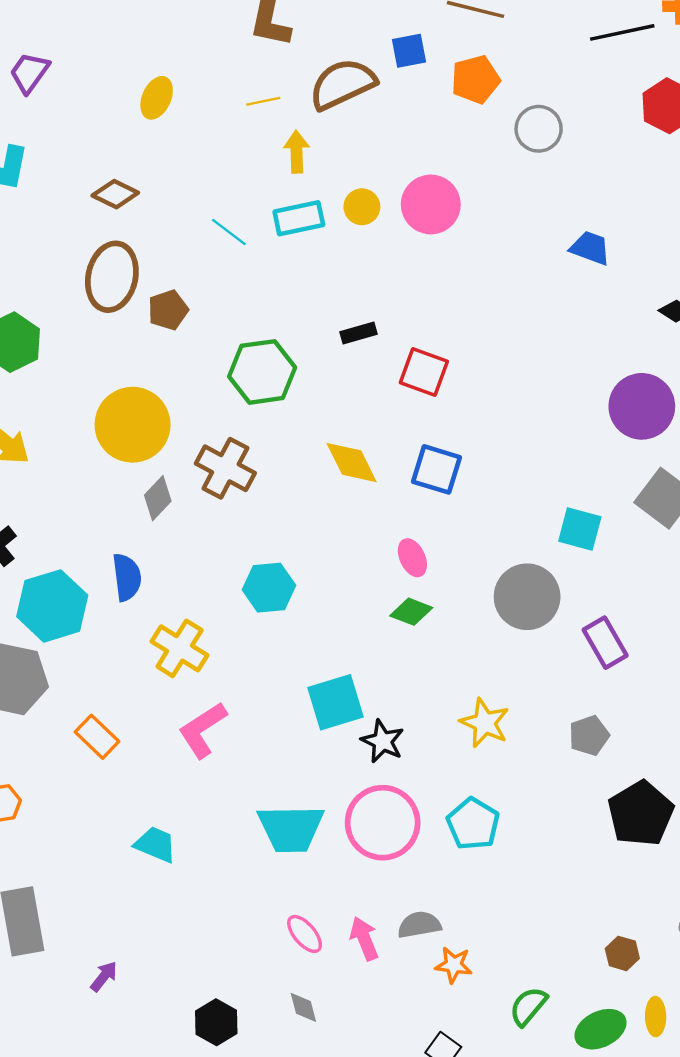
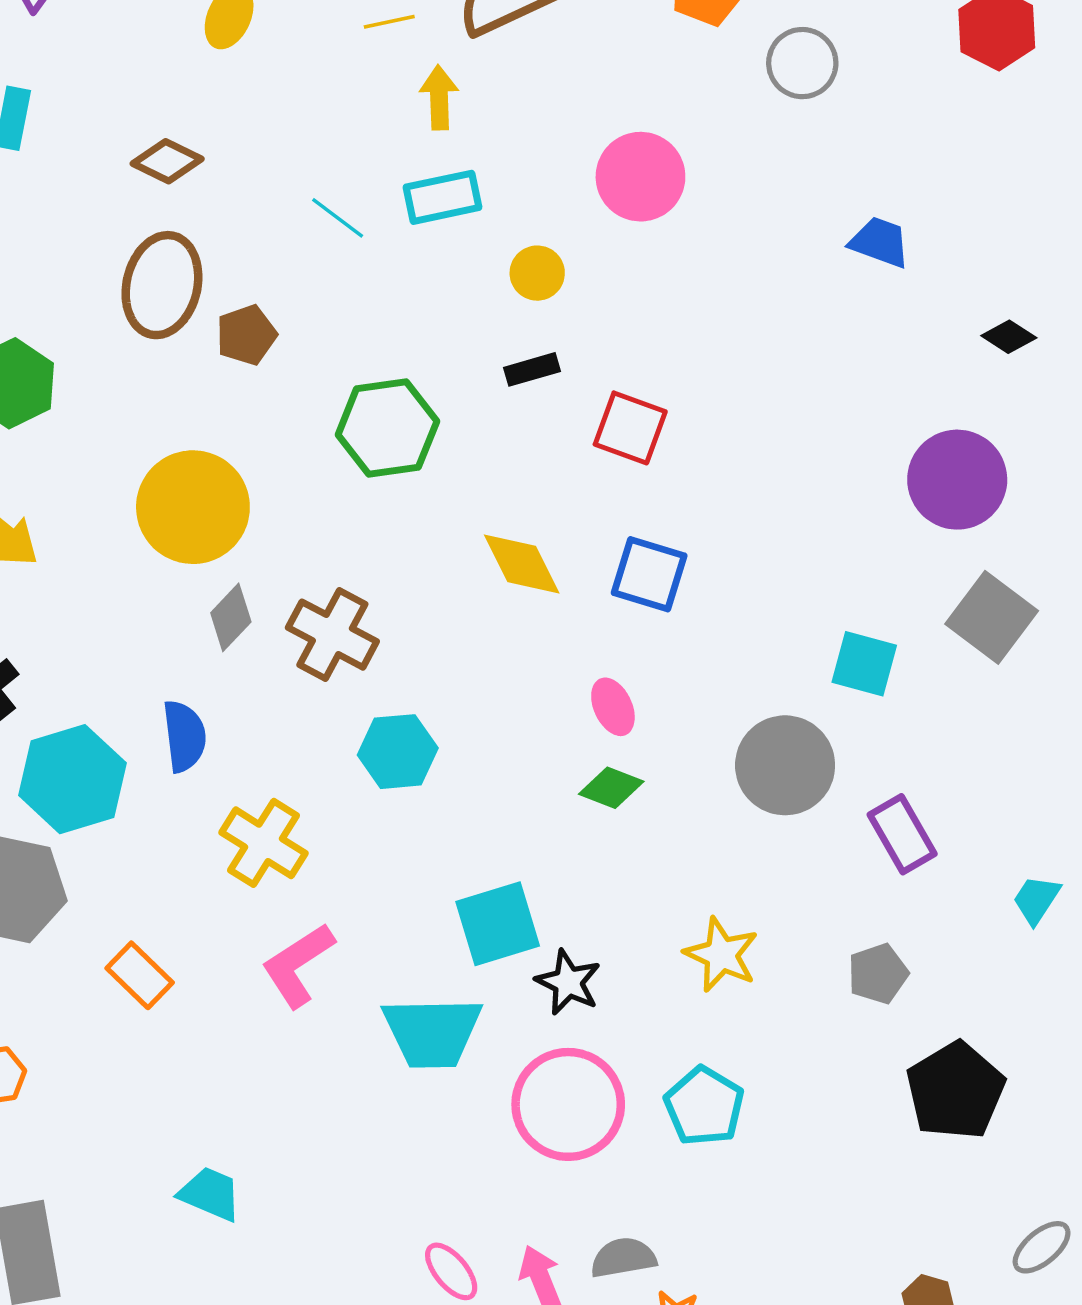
yellow circle: (362, 207) -> (537, 273), moved
brown cross: (225, 468) -> (332, 635), moved
cyan trapezoid: (291, 828) -> (432, 1032), moved
cyan trapezoid: (155, 844) -> (210, 1194), moved

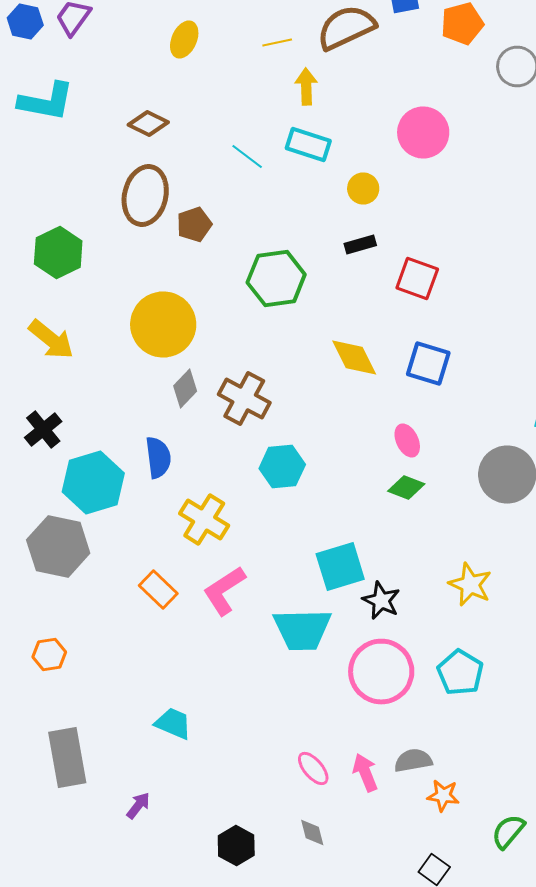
cyan rectangle: (443, 197) -> (308, 144), turned 30
orange rectangle: (140, 975) -> (158, 590), moved

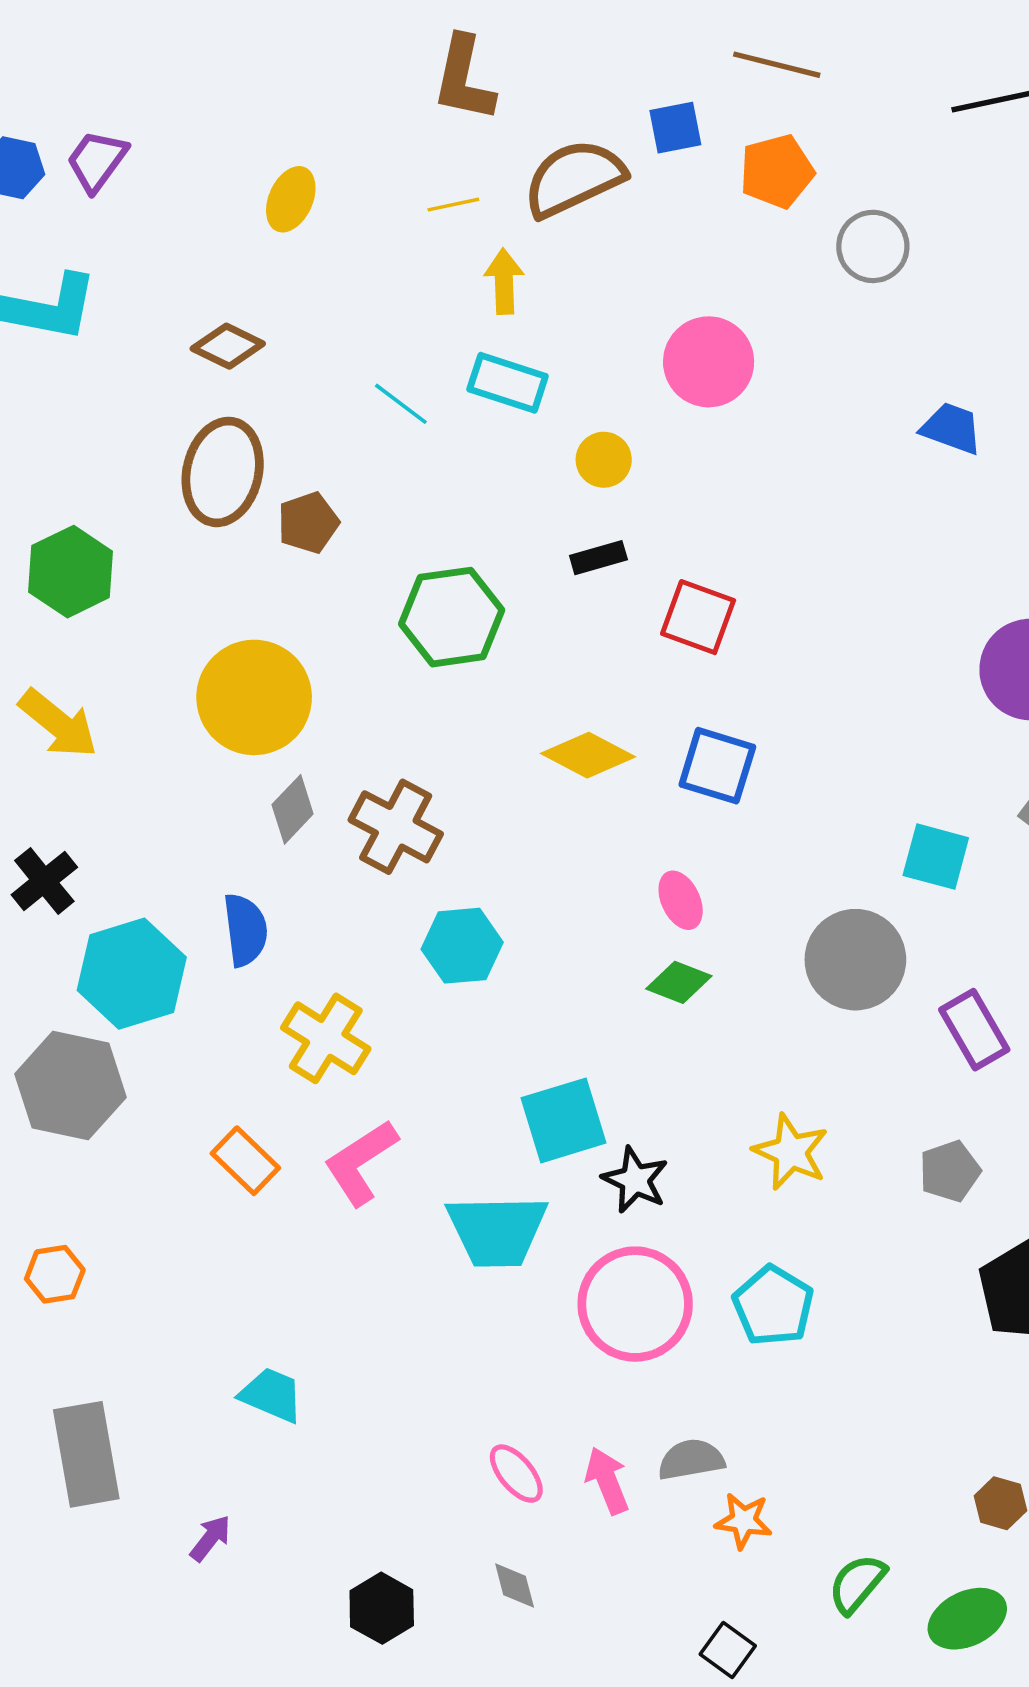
yellow diamond: (354, 358) -> (588, 755), turned -36

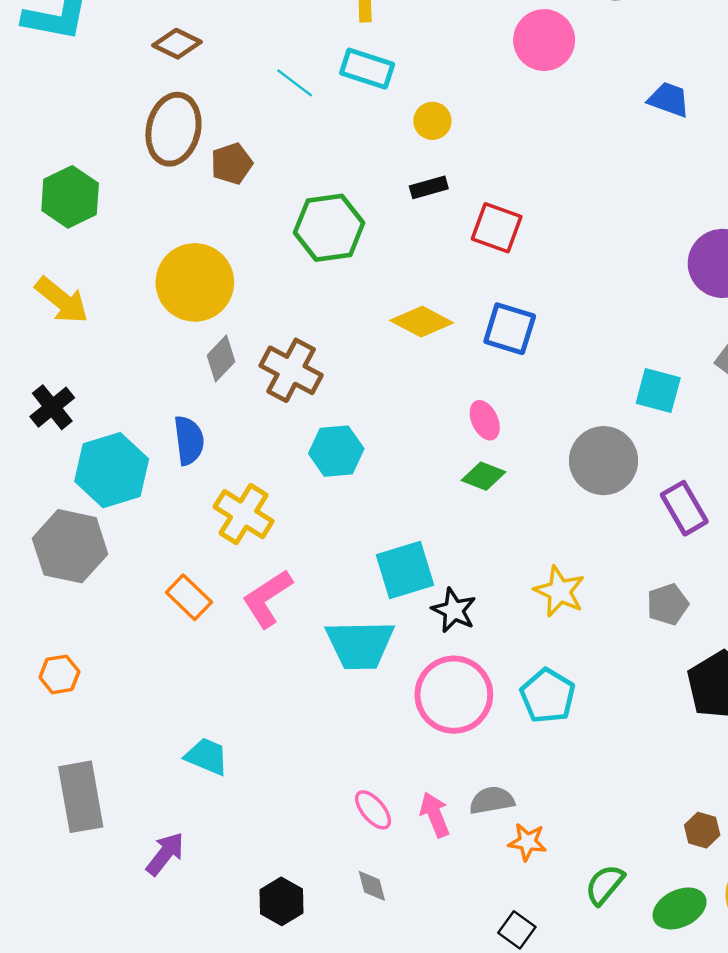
pink circle: (709, 362) -> (544, 40), moved
purple arrow: (210, 1538) -> (165, 854), size x1.4

